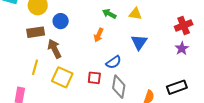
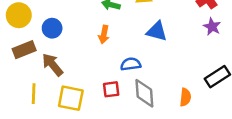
blue triangle: (139, 42) -> (157, 31), turned -36
blue semicircle: (114, 62) -> (131, 64), turned -140

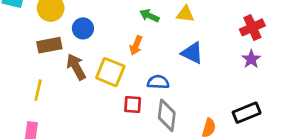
yellow line: (34, 94) -> (38, 90), moved
yellow square: (71, 98) -> (110, 72), moved

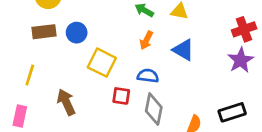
blue circle: (83, 28) -> (77, 33), moved
orange arrow: (136, 45) -> (146, 40), moved
purple star: (251, 59) -> (241, 60), size x1.4
brown arrow: (76, 67) -> (66, 102), moved

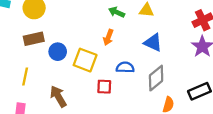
blue circle: (77, 33) -> (58, 52), moved
orange arrow: (146, 40) -> (108, 37), moved
gray diamond: (154, 109) -> (156, 78), moved, turned 45

